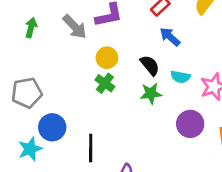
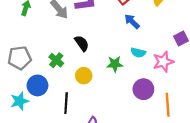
yellow circle: (107, 58) -> (84, 76), moved
black semicircle: (150, 65) -> (82, 43), moved
green cross: (105, 83) -> (56, 60), moved

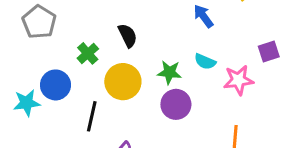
gray pentagon: (19, 58) -> (39, 22), moved, turned 30
yellow circle: (84, 76) -> (123, 82), size x1.5
purple circle: (143, 89) -> (176, 104), moved

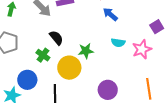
black semicircle: (128, 36) -> (56, 38), moved
green star: (169, 72) -> (86, 51), moved
purple circle: (176, 104) -> (108, 90), moved

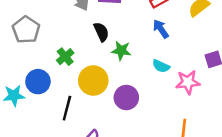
black semicircle: (56, 38) -> (101, 32), moved
green star: (86, 51) -> (121, 51), moved
purple circle: (108, 90) -> (126, 98), moved

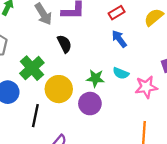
green star: (121, 51) -> (95, 78), moved
green cross: (65, 57) -> (32, 68), size x1.5

